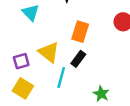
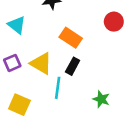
orange rectangle: (80, 32) -> (71, 38), turned -66
purple square: (21, 61) -> (12, 63), moved

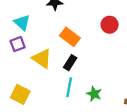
purple square: (12, 63) -> (18, 44), moved
cyan line: (58, 88) -> (69, 87), moved

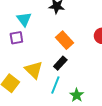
yellow triangle: (42, 59) -> (34, 70), moved

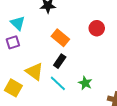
cyan line: (55, 85) -> (58, 83), turned -60
green star: (77, 95) -> (85, 83), moved

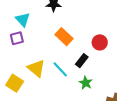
red circle: (97, 28) -> (100, 42), moved
black rectangle: (60, 61) -> (82, 61), moved
cyan line: (58, 83) -> (60, 69), moved

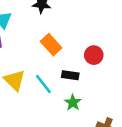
black rectangle: (82, 61) -> (70, 75), turned 56

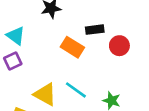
black rectangle: (70, 75) -> (95, 30), moved

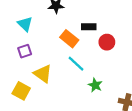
purple square: (13, 61) -> (25, 51), moved
cyan line: (76, 90) -> (76, 64), moved

